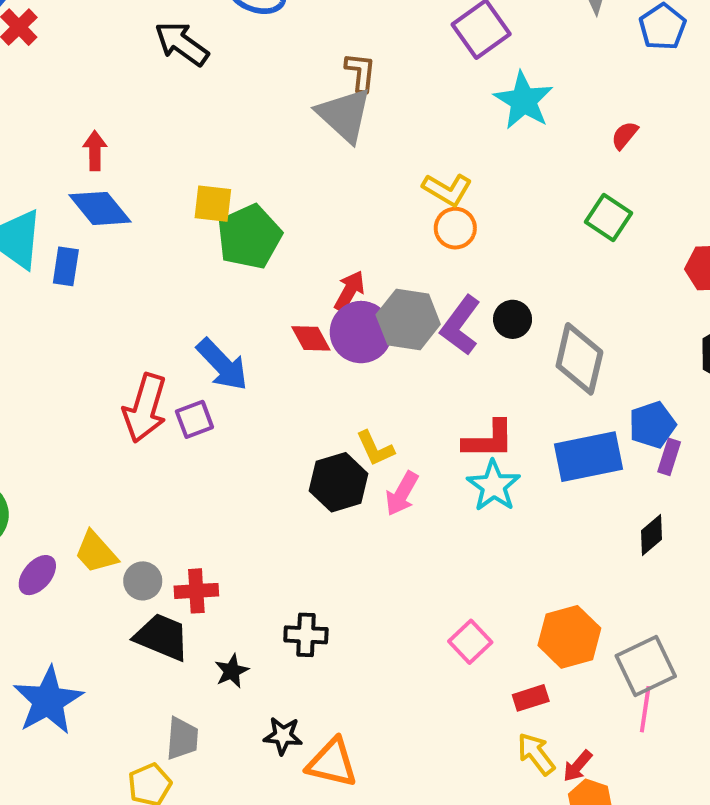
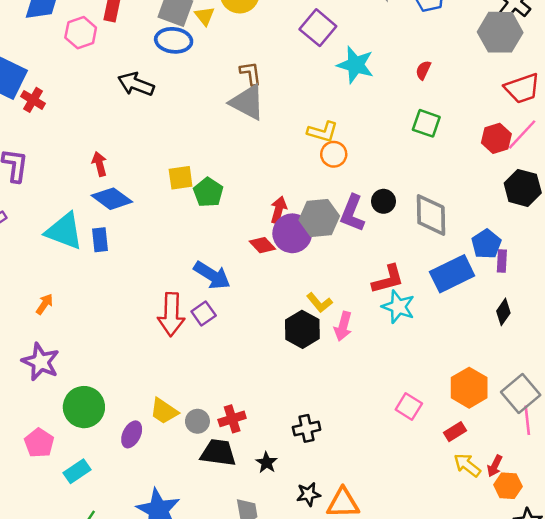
green pentagon: (249, 237) -> (208, 192), size x0.7

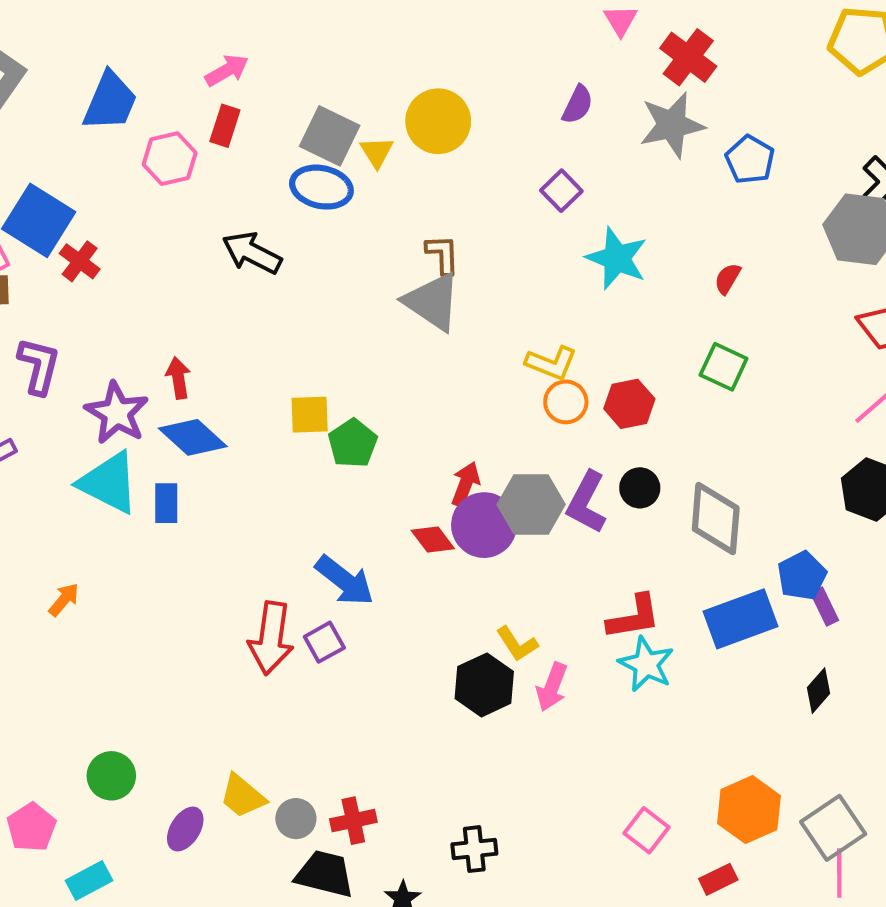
purple square: (318, 28) -> (561, 191), size x0.7
red hexagon: (496, 138) -> (629, 404), moved
purple rectangle: (502, 261) -> (824, 606), turned -35
purple star: (41, 362) -> (117, 413), moved
green circle: (84, 407) -> (111, 776), size x0.7

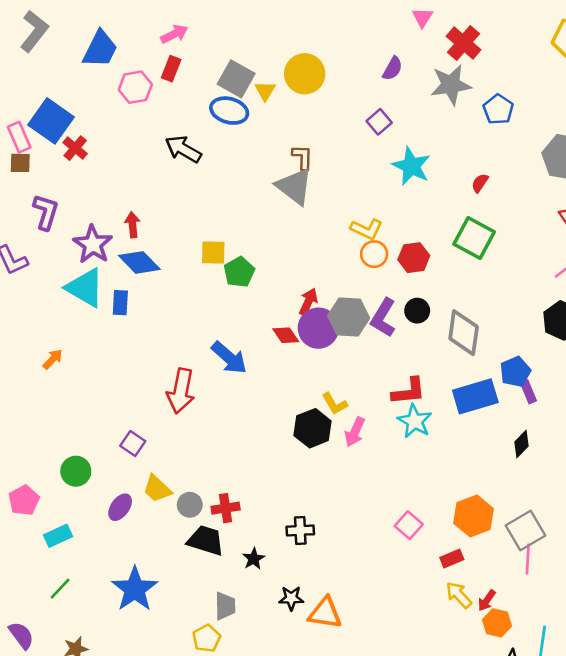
green square: (724, 367) -> (474, 238), size x1.4
purple square: (324, 642) -> (133, 444), moved, turned -30

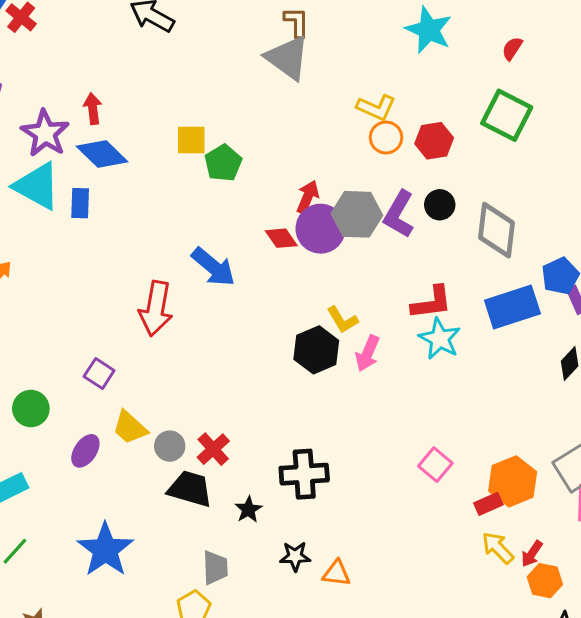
red cross: (226, 508) -> (213, 449), turned -32
orange hexagon: (474, 516) -> (513, 481), moved
black cross: (300, 530) -> (304, 474), size x1.4
orange triangle: (325, 613) -> (337, 573), size x0.7

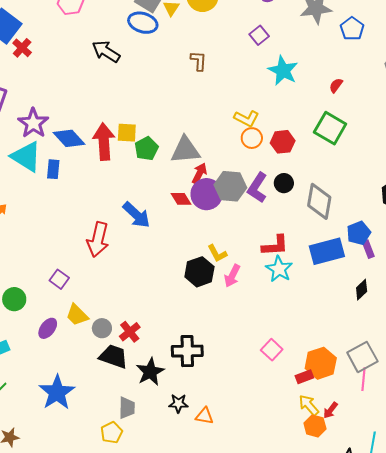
gray triangle: (288, 58) -> (185, 150), moved, turned -44
red arrow: (93, 109) -> (104, 142), moved, size x1.8
black star: (248, 510) -> (150, 372), size x1.6
orange hexagon: (545, 581) -> (315, 426), moved

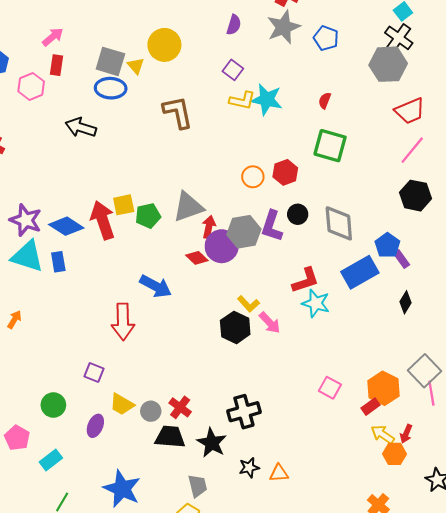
brown L-shape: (199, 61) -> (178, 112), size x1.6
yellow L-shape: (247, 118) -> (242, 100), moved
green pentagon: (146, 149) -> (148, 216), turned 30
pink arrow: (232, 276) -> (270, 323), turned -55

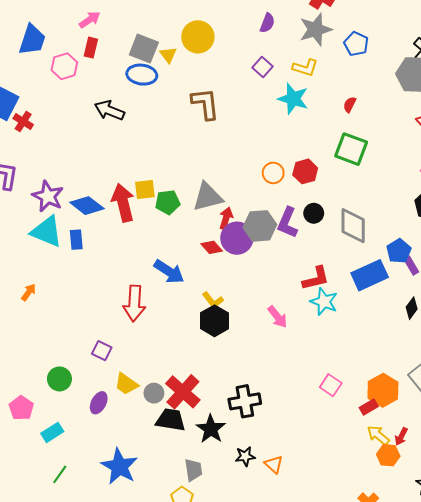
yellow L-shape: (242, 100) -> (305, 68), moved
yellow L-shape: (248, 304) -> (213, 300), moved
black hexagon: (235, 327) -> (215, 321), moved
red cross: (180, 407) -> (183, 392), size x1.6
orange triangle: (279, 473) -> (274, 464), turned 42

